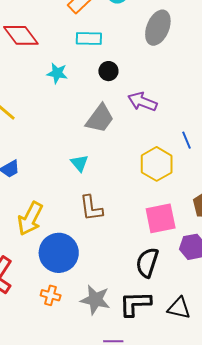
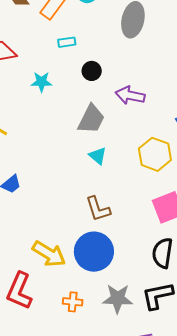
cyan rectangle: (89, 38) -> (67, 42), size x0.7
cyan triangle: (80, 163) -> (98, 156), moved
yellow arrow: (30, 219) -> (49, 254), moved, turned -76
blue circle: (59, 253) -> (94, 252), moved

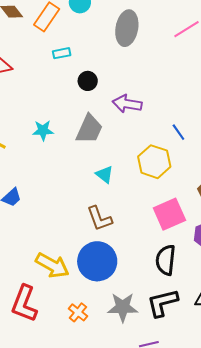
cyan star: (41, 82) -> (43, 130), moved
cyan triangle: (98, 156) -> (105, 175), moved
orange cross: (73, 302) -> (78, 312), turned 36

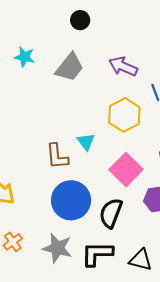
purple arrow: (127, 104) -> (123, 66), moved
cyan triangle: (105, 175) -> (86, 142), moved
pink square: (169, 214) -> (126, 170), turned -36
blue circle: (97, 261) -> (71, 200), moved

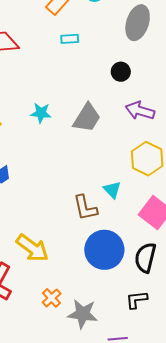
black circle: (80, 20) -> (121, 72), moved
gray star: (57, 248) -> (83, 314), moved
black L-shape: (97, 254) -> (137, 300), size x0.7

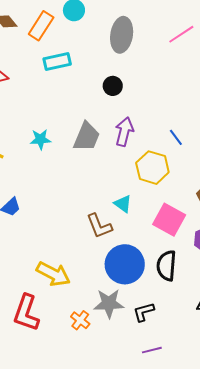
cyan rectangle: (70, 39) -> (57, 62), size x1.5
purple arrow: (140, 111) -> (124, 132), moved, turned 96
black L-shape: (137, 300) -> (144, 312), moved
gray star: (83, 314) -> (109, 303), moved

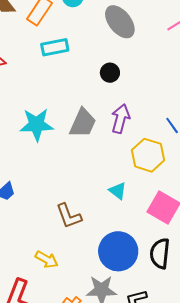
gray ellipse: (122, 35) -> (120, 22), turned -48
cyan star: (40, 139) -> (37, 125), size x1.6
brown L-shape: (99, 226) -> (69, 216), moved
yellow arrow: (53, 274) -> (47, 259), size x0.7

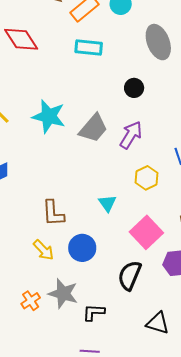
yellow hexagon: (148, 155) -> (147, 178), size x0.7
blue circle: (118, 251) -> (82, 248), moved, size x0.7
yellow arrow: (47, 259) -> (43, 250), moved

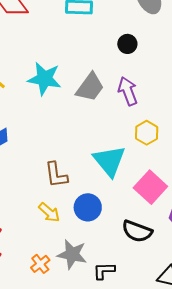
purple arrow: (131, 135) -> (128, 91), turned -48
cyan triangle: (107, 203) -> (109, 161), size x1.8
black semicircle: (130, 275) -> (137, 231), turned -88

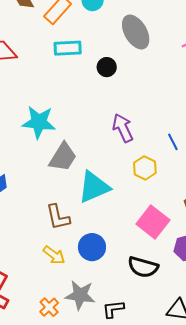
black circle: (127, 44) -> (107, 67), moved
gray trapezoid: (90, 87) -> (63, 157), moved
cyan triangle: (109, 161) -> (94, 187), moved, turned 51

